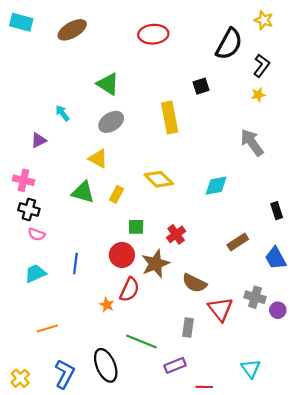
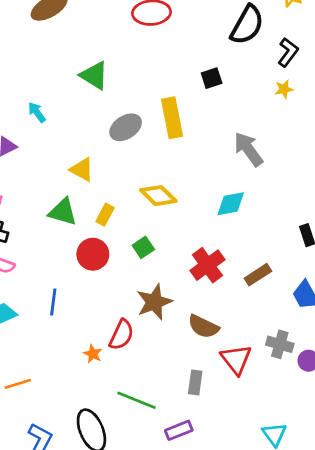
gray ellipse: (111, 122) -> (126, 127), moved
gray arrow: (252, 142) -> (248, 149), moved
green square: (136, 227) -> (143, 247), moved, turned -35
red cross: (176, 234) -> (207, 265), moved, size x1.4
red circle: (122, 255) -> (93, 254), moved

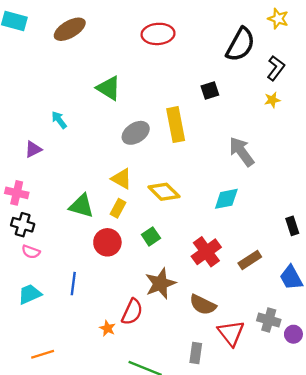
yellow triangle: (82, 170) -> (122, 179), moved

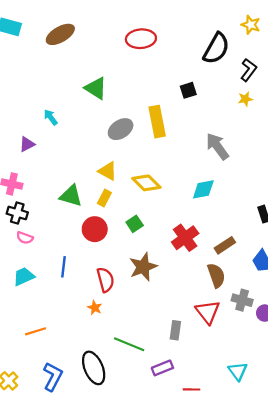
brown semicircle: (203, 305) -> (216, 275), moved, turned -135
red semicircle: (132, 312) -> (105, 280), moved, turned -40

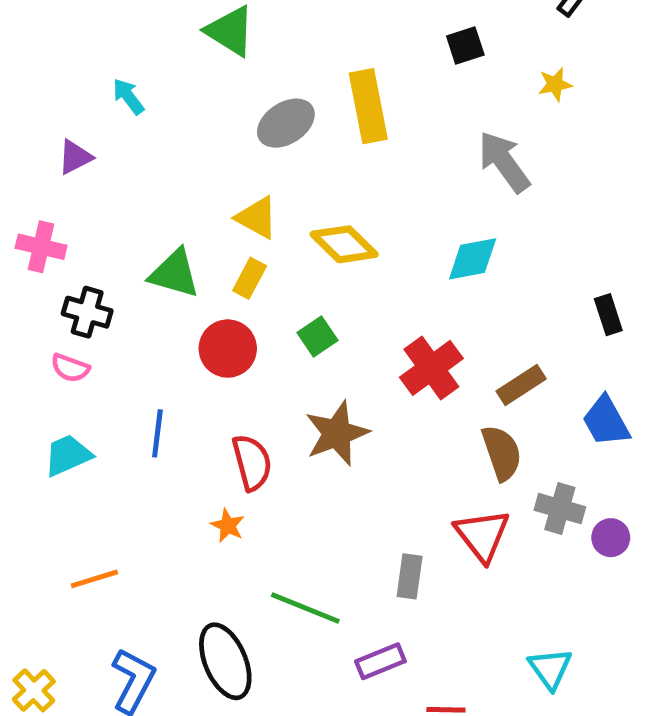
black square: (188, 90) -> (465, 46), moved
yellow star: (245, 99) -> (555, 84), moved
black cross: (17, 213) -> (87, 312), moved

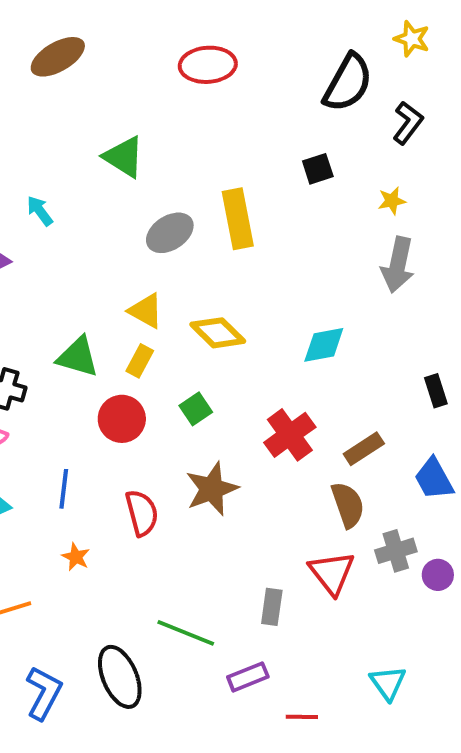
gray arrow: (504, 162) -> (398, 265), moved, turned -132
gray cross: (560, 509) -> (396, 551), turned -33
orange star: (228, 526) -> (76, 557), moved

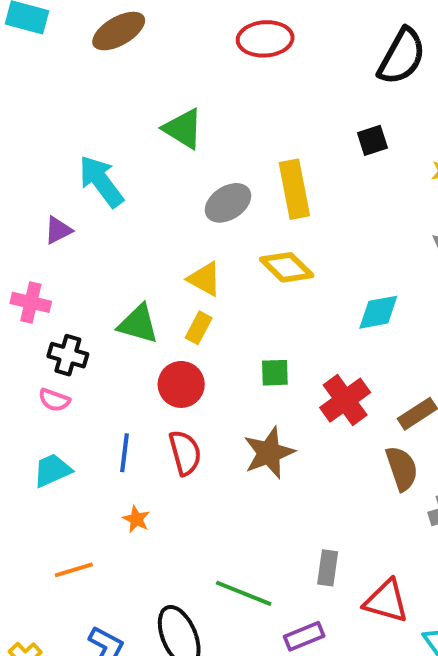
cyan arrow: (40, 211) -> (101, 181), size x1.8
yellow diamond: (218, 333) -> (287, 267), moved
green square: (196, 409) -> (275, 373), moved, turned 32
red semicircle: (142, 513) -> (185, 453), moved
red triangle: (332, 573) -> (386, 601), moved, turned -36

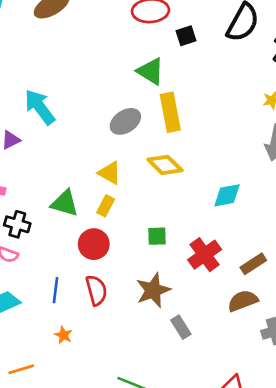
green triangle: (183, 129) -> (150, 71), moved
black square: (372, 140) -> (186, 36), moved
brown semicircle: (402, 468) -> (243, 301), turned -92
gray rectangle: (328, 568) -> (181, 327), moved, turned -40

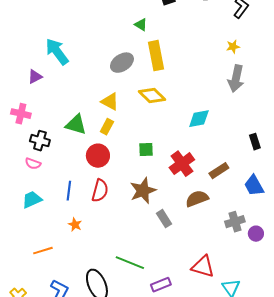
green triangle: (150, 71) -> (141, 25), size x0.6
red semicircle: (96, 290) -> (100, 191), turned 30
brown semicircle: (243, 301) -> (197, 199), moved

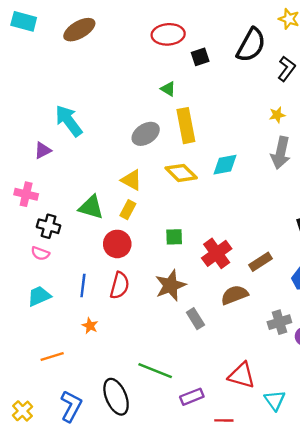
cyan diamond: (199, 119) -> (225, 165), moved

